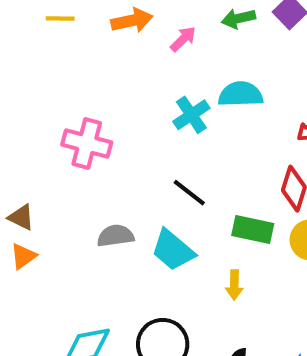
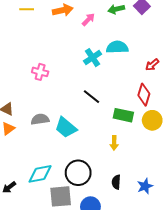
pink cross: (87, 143) -> (40, 72), size x0.7
gray semicircle: (115, 236) -> (40, 119), moved
cyan trapezoid: (173, 250) -> (66, 128), moved

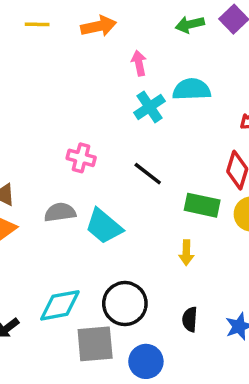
pink arrow: (88, 19) -> (139, 63), moved, turned -56
pink cross: (40, 72) -> (81, 158), moved

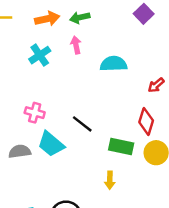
green arrow: (190, 24) -> (80, 18), moved
cyan cross: (149, 107) -> (40, 55), moved
cyan trapezoid: (104, 226) -> (51, 144), moved

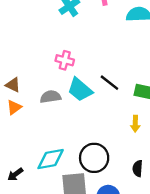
black line: (82, 124) -> (109, 83), moved

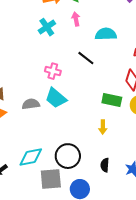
pink cross: (65, 60) -> (53, 71), moved
black line: (109, 83) -> (86, 58), moved

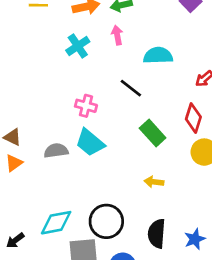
green rectangle: (112, 100) -> (153, 133), moved, turned 36
yellow arrow: (103, 127) -> (154, 182), turned 96
black semicircle: (105, 165) -> (157, 234), size x1.5

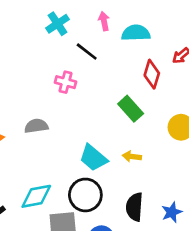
pink arrow: (117, 35) -> (104, 21), moved
black line: (131, 88) -> (87, 52), moved
red diamond: (193, 118) -> (152, 74), moved
cyan trapezoid: (90, 143) -> (93, 158), moved

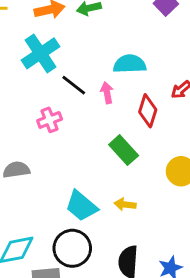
pink arrow: (104, 21) -> (107, 93), moved
cyan cross: (58, 24) -> (41, 53), size x1.4
pink cross: (65, 82) -> (50, 120), turned -36

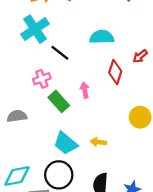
pink arrow: (107, 93) -> (85, 90), moved
green rectangle: (124, 150) -> (59, 101), moved

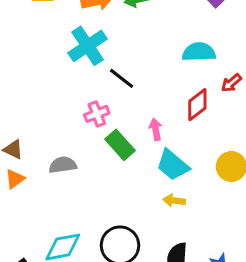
cyan semicircle: (102, 37) -> (199, 52), moved
red diamond: (115, 72) -> (197, 105), turned 35
cyan trapezoid: (66, 143) -> (173, 165), moved

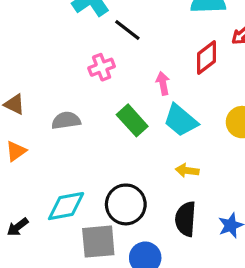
green rectangle: (120, 145) -> (132, 120), moved
orange triangle: (15, 179) -> (16, 151), moved
yellow arrow: (174, 201) -> (187, 171), moved

